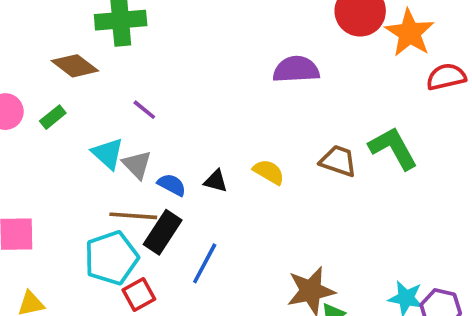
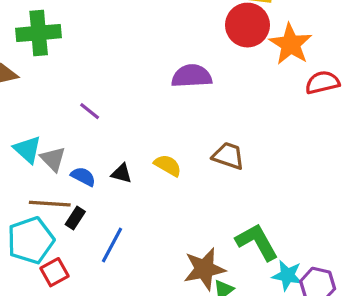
purple line: (144, 110) -> (90, 111), moved
green L-shape: (393, 148) -> (257, 242), moved
black rectangle: (163, 232) -> (75, 218), size x0.6

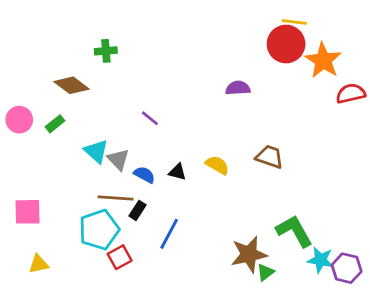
green cross: (39, 33) -> (106, 51), size x0.6
purple semicircle: (192, 76) -> (238, 88), size x0.7

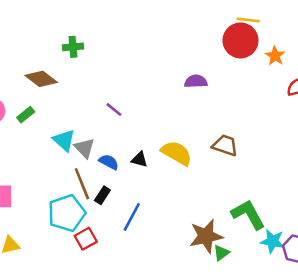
orange star: (323, 61) -> (275, 56), size x0.6
yellow semicircle: (217, 165) -> (177, 153), size x1.4
brown line: (116, 198) -> (82, 184), turned 64

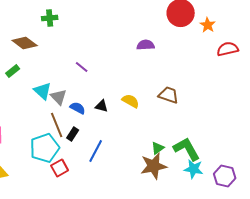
yellow semicircle: (177, 153) -> (131, 101), size x0.7
cyan star: (272, 241) -> (194, 169), moved
green triangle: (221, 253) -> (158, 148), moved

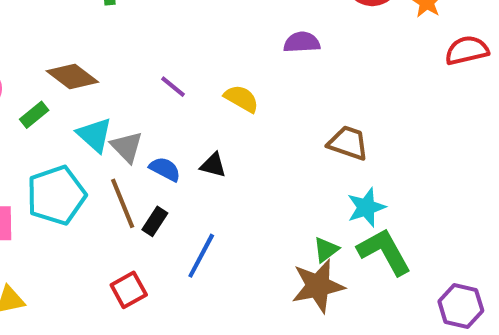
brown diamond: (25, 43) -> (72, 77), moved
green rectangle: (13, 71) -> (34, 115), moved
yellow semicircle: (131, 101) -> (241, 99), moved
cyan pentagon: (45, 148) -> (56, 195), moved
cyan star: (194, 169) -> (366, 207), moved, turned -30

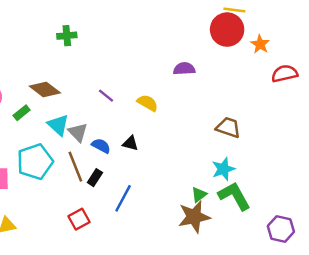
brown trapezoid: (348, 143) -> (228, 127), moved

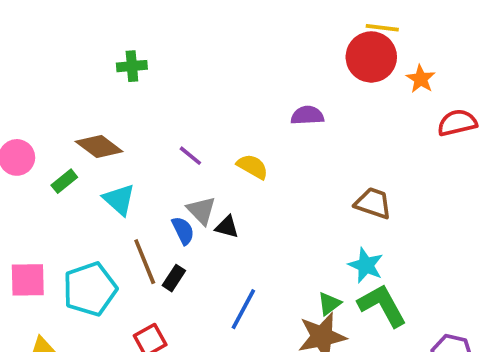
gray triangle: (78, 132) -> (201, 210), moved
blue semicircle: (101, 146) -> (183, 231), turned 36
cyan pentagon: (35, 162) -> (90, 289), moved
cyan star: (223, 169) -> (366, 265), turned -30
blue line: (123, 198) -> (243, 309), moved

